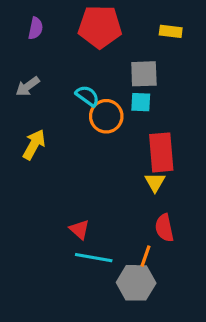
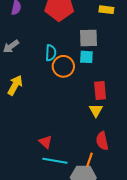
cyan semicircle: (87, 96) -> (51, 53), turned 56
red rectangle: (161, 152) -> (100, 90), size x0.7

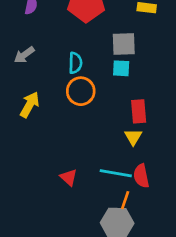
orange circle: (63, 66) -> (81, 91), moved
cyan line: (55, 161) -> (116, 173), moved

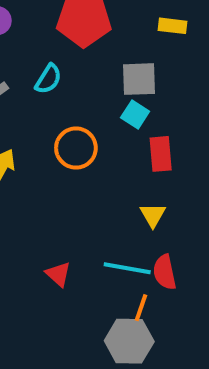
cyan semicircle: (75, 63) -> (48, 79), moved, turned 30
cyan square: (121, 68) -> (135, 115), turned 30
red rectangle: (139, 111) -> (161, 154), moved

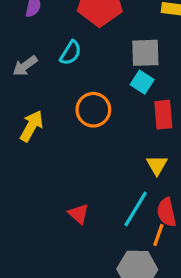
cyan line: (127, 268) -> (136, 209), turned -69
orange line: (141, 308) -> (158, 235), moved

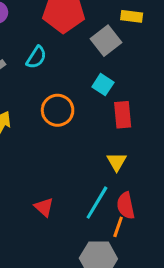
gray square: (145, 53) -> (106, 41), moved, turned -36

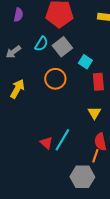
gray square: (106, 41) -> (62, 47), moved
cyan line: (97, 203) -> (62, 140), moved

